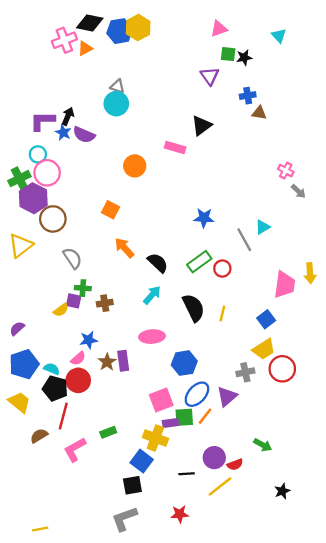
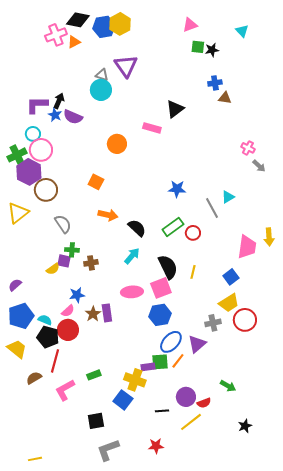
purple triangle: (210, 76) -> (126, 66), moved, size x1.4
orange arrow: (124, 248) -> (108, 215), turned 144
pink square: (161, 400) -> (161, 288), moved
black square: (132, 485) -> (96, 421), moved

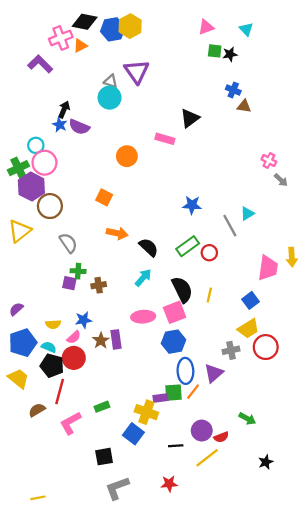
cyan triangle: (242, 31) -> (246, 29), moved
blue cross: (215, 83) -> (233, 90), turned 32
purple L-shape: (37, 105) -> (40, 64), moved, turned 45
yellow semicircle: (53, 269) -> (53, 324), moved, turned 32
blue ellipse: (171, 342) -> (185, 371), turned -45

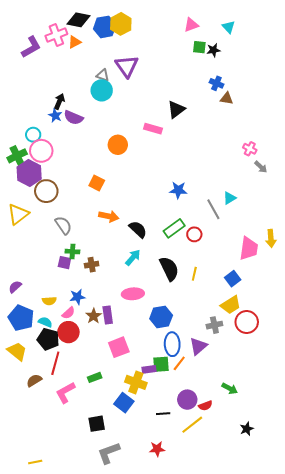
purple L-shape: (40, 64) -> (31, 47), moved, turned 105
pink square: (175, 312) -> (119, 347), moved
blue pentagon: (23, 343) -> (21, 318), turned -30

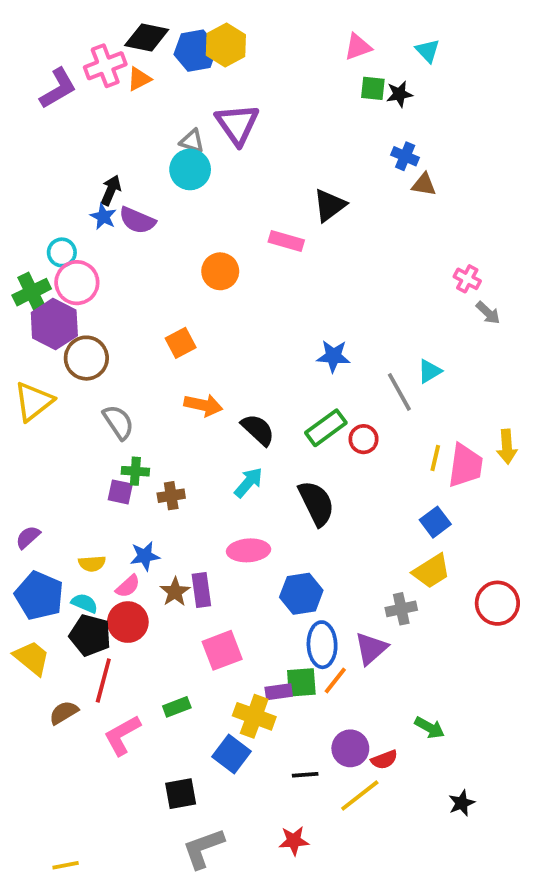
orange square: (97, 183) -> (181, 343), turned 35
yellow line: (194, 274) -> (435, 458), moved
red circle: (247, 322) -> (497, 603), moved

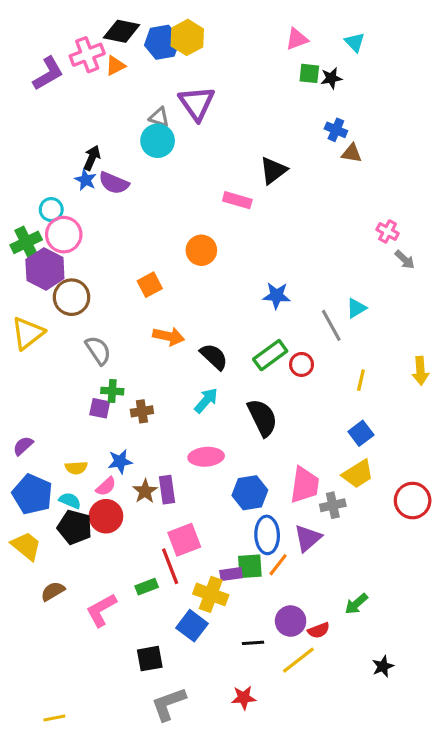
orange circle: (220, 271) -> (201, 250), moved
pink trapezoid: (465, 466) -> (305, 485), moved
red line: (103, 680) -> (170, 566), moved, turned -36
green arrow: (430, 728) -> (356, 604), turned 110

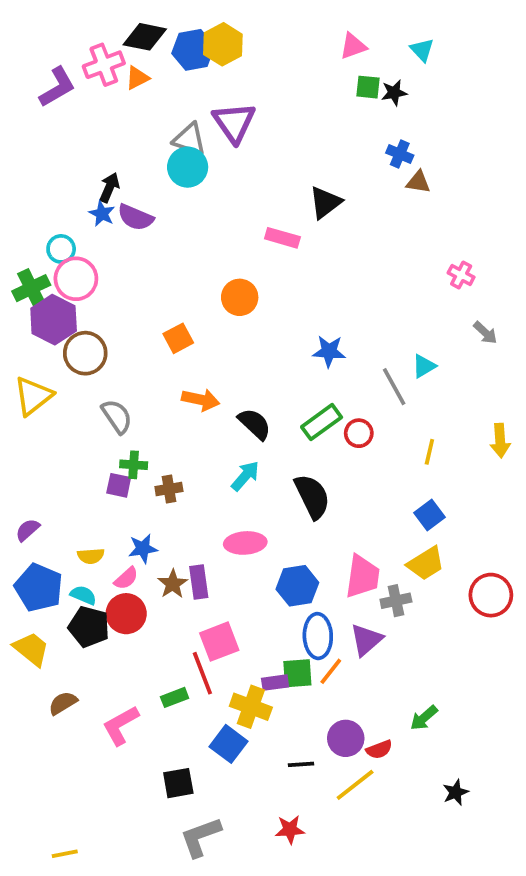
gray triangle: (159, 117) -> (189, 139), size x1.4
gray arrow: (405, 260) -> (485, 333), moved

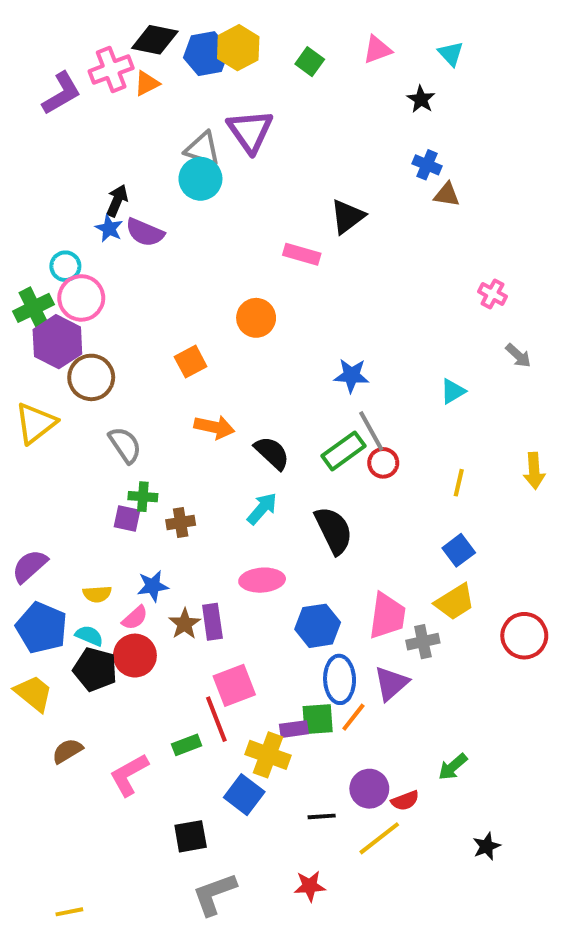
green square: (368, 87) -> (310, 62), moved, turned 30
black star: (394, 93) -> (421, 99), turned -30
gray line: (394, 387) -> (371, 431), moved
purple semicircle: (28, 530) -> (30, 566), size x1.4

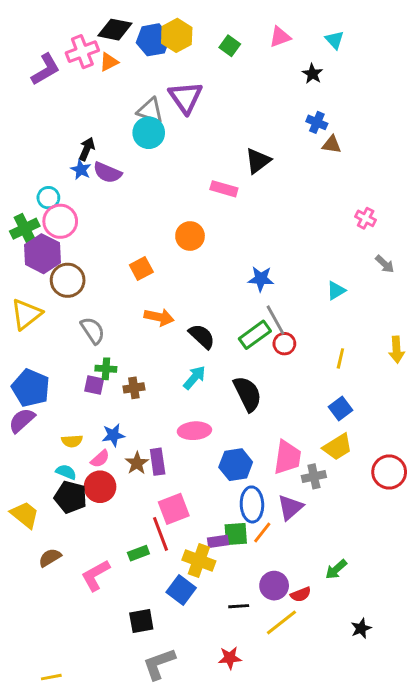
blue pentagon: (42, 628) -> (31, 388), moved

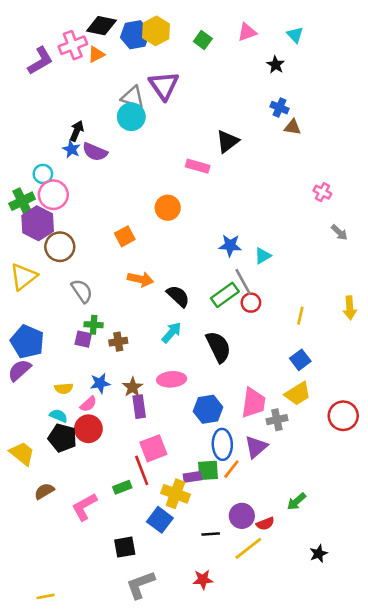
cyan triangle: (336, 291) -> (263, 256), moved
brown star: (137, 463) -> (133, 387), moved

